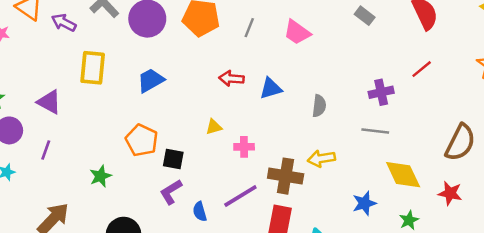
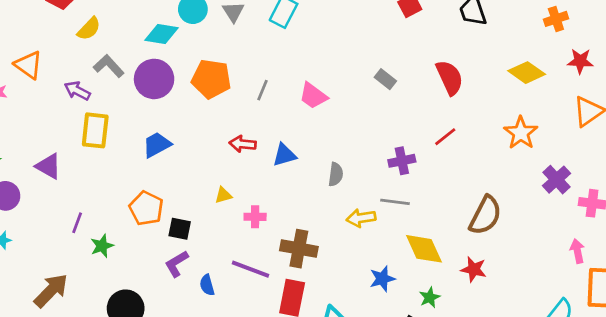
purple arrow: (64, 23) -> (77, 91), moved
purple line: (46, 150) -> (77, 223), moved
yellow arrow: (321, 159) -> (361, 218), moved
purple line: (240, 196) -> (251, 269), turned 51

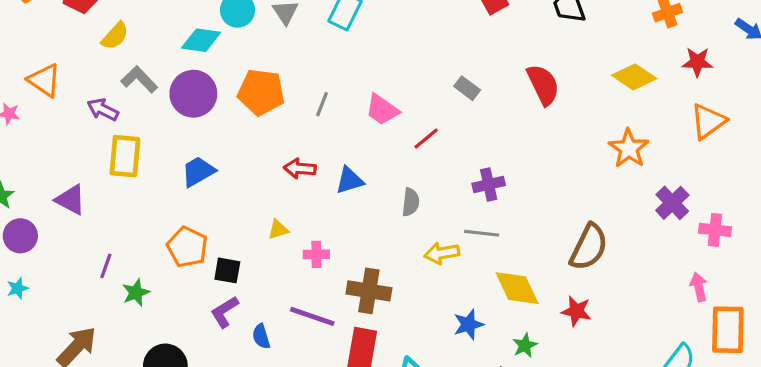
red line: (445, 137) -> (426, 139), moved

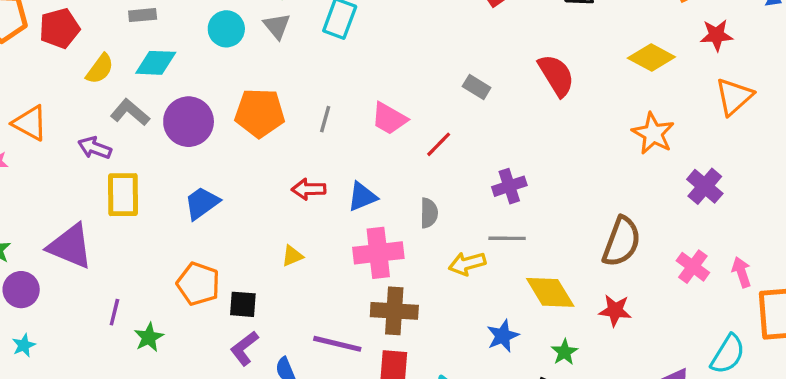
cyan diamond: (201, 40) -> (156, 63), moved
purple triangle: (70, 200) -> (70, 246), size x1.4
pink cross: (715, 230) -> (693, 267), moved, turned 36
pink cross: (316, 254) -> (378, 253), moved, size x1.8

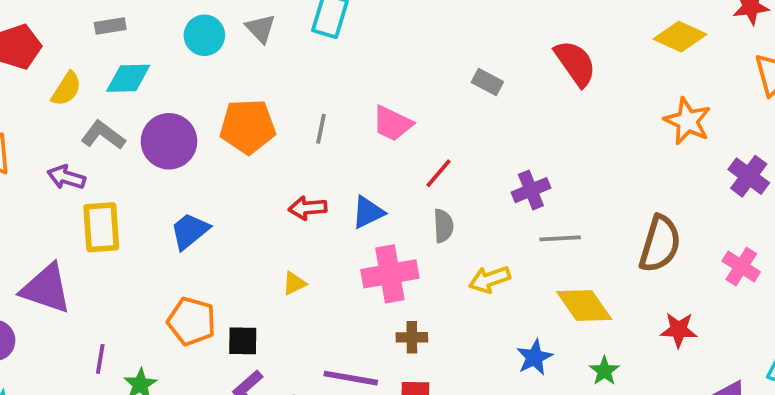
red line: (439, 144) -> (439, 173), moved
gray line: (507, 238) -> (560, 238), moved
red star: (615, 310) -> (679, 330), moved
brown cross: (394, 311) -> (412, 337), size x0.6

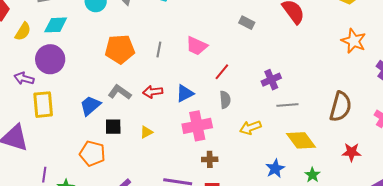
gray L-shape: (103, 135) -> (120, 92), moved
purple circle: (169, 141) -> (50, 59), moved
black square: (243, 341) -> (113, 127), moved

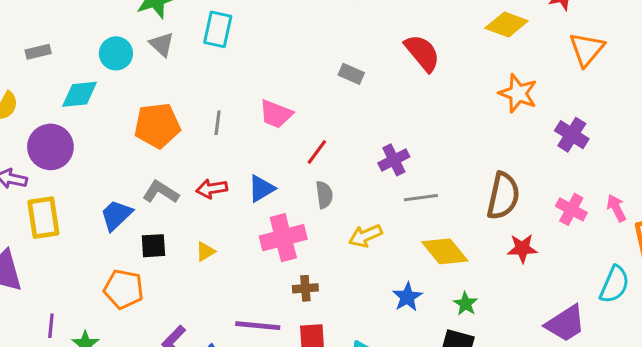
cyan diamond: (56, 25) -> (80, 94), moved
red star: (352, 152) -> (522, 248), moved

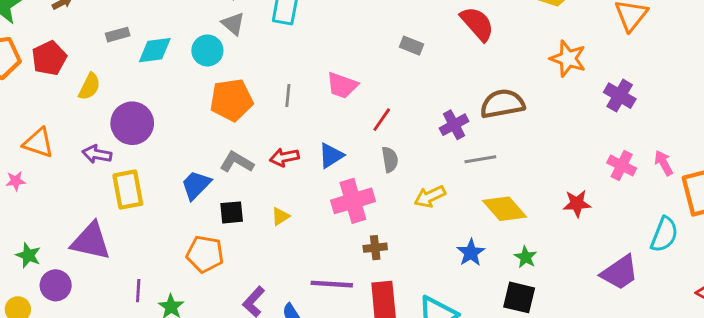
cyan circle: (116, 53) -> (207, 50), moved
cyan diamond: (80, 94) -> (155, 50), moved
brown semicircle: (503, 196) -> (502, 104), moved, turned -111

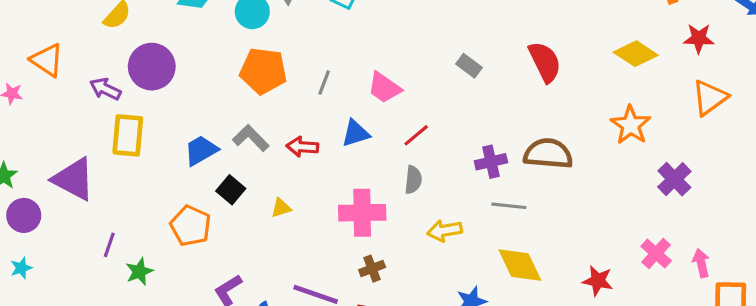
blue triangle: (331, 156) -> (356, 133), moved
black square: (232, 212) -> (231, 190), turned 30
brown cross: (375, 248) -> (372, 269), turned -30

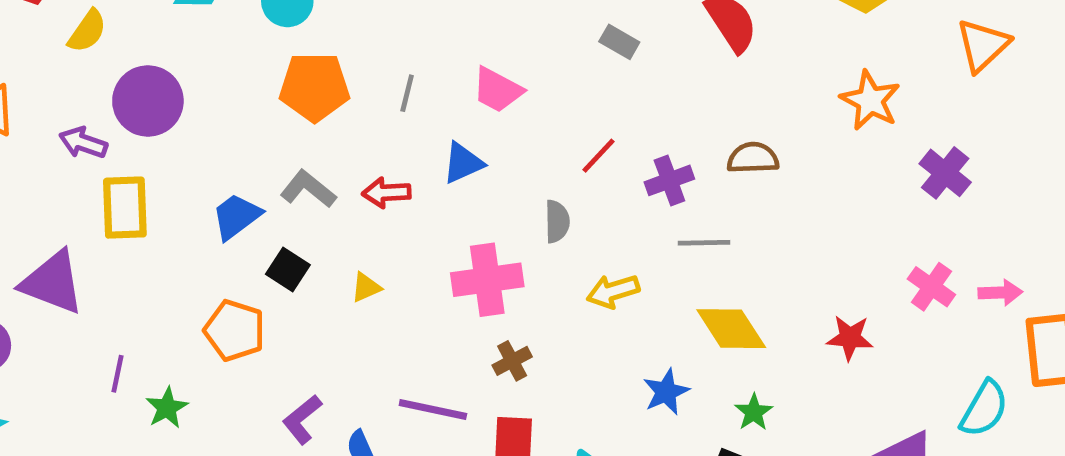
red line: (416, 135) -> (599, 156), moved
brown semicircle: (548, 154) -> (753, 158), size x0.7
pink arrow: (701, 263) -> (1000, 293), turned 108

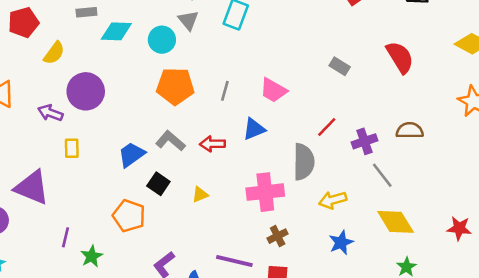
yellow rectangle: (125, 208) -> (72, 148), size x0.6
gray semicircle: (557, 221) -> (304, 162), size x1.6
gray line: (704, 243) -> (382, 175), turned 52
blue star: (666, 392) -> (341, 243), moved

